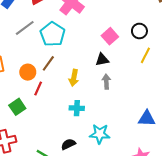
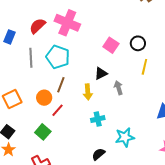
gray line: (25, 28) -> (31, 58), turned -42
black circle: (139, 31) -> (138, 43), moved
yellow line: (145, 55) -> (144, 67), moved
black triangle: (102, 60) -> (101, 73), moved
red line: (38, 89) -> (58, 110), turned 32

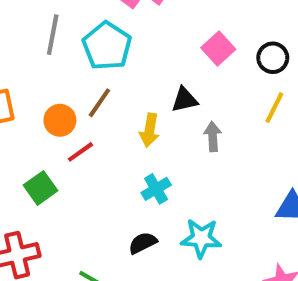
cyan cross: (98, 119) -> (156, 189), turned -32
black semicircle: (98, 154) -> (143, 243), moved

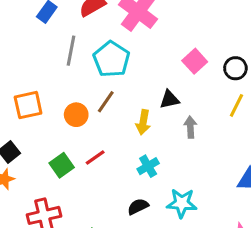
red line: (80, 152) -> (95, 157), moved

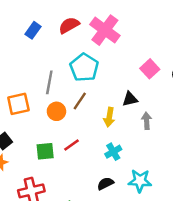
gray line: (71, 51) -> (49, 82), moved
green square: (62, 165) -> (45, 151), turned 30

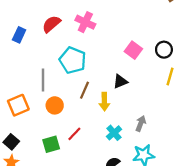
pink cross: (105, 30) -> (85, 22), size x0.7
brown line: (80, 101) -> (84, 90), moved
gray arrow: (147, 121) -> (141, 123), moved, turned 35

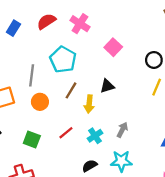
pink square: (133, 50) -> (113, 47), moved
red line: (74, 134) -> (66, 133), moved
green square: (51, 144) -> (32, 139), turned 30

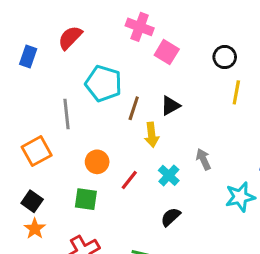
pink cross: (80, 24) -> (140, 27), moved
brown line: (71, 90) -> (134, 108), moved
orange circle: (40, 102) -> (97, 162), moved
gray arrow: (122, 130) -> (203, 159), turned -40
cyan star: (121, 161) -> (240, 197), moved

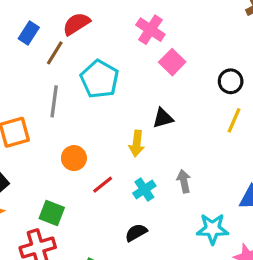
brown line: (134, 108) -> (55, 53), moved
green square: (86, 199) -> (52, 213), moved

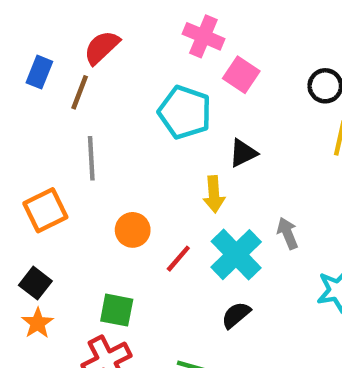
cyan pentagon: (100, 79) -> (185, 112), moved
cyan cross: (144, 189) -> (236, 255), size x1.6

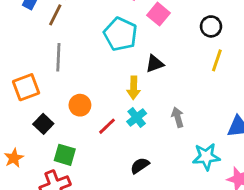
cyan cross: (236, 255) -> (137, 118), moved, size x0.6
black square: (35, 283) -> (43, 124), moved

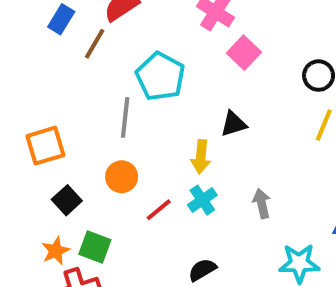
cyan pentagon: (120, 34) -> (160, 76), moved
gray line: (58, 57) -> (125, 117), moved
orange star: (14, 158) -> (56, 251), moved

